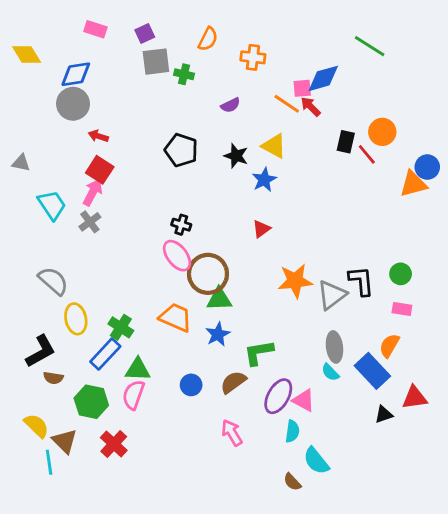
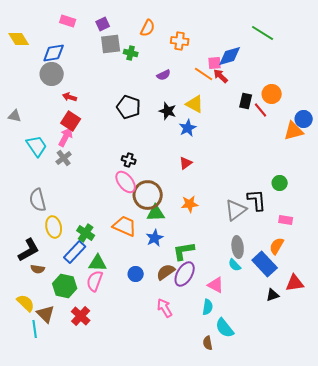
green circle: (401, 274) -> (280, 183), moved
gray semicircle: (53, 281) -> (38, 200), turned -145
orange star: (295, 281) -> (190, 204), moved, size x0.7
purple ellipse: (278, 396) -> (185, 274), moved
brown semicircle: (292, 482) -> (208, 343), turned 32

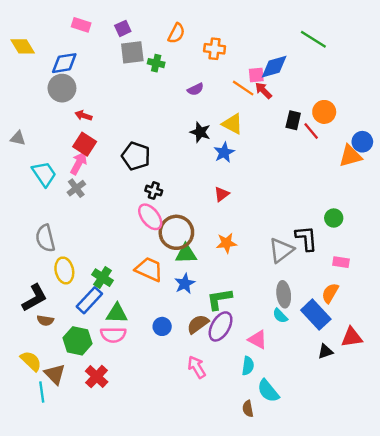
black pentagon: (129, 107) -> (136, 156), moved
pink semicircle: (95, 281) -> (113, 335), turned -110

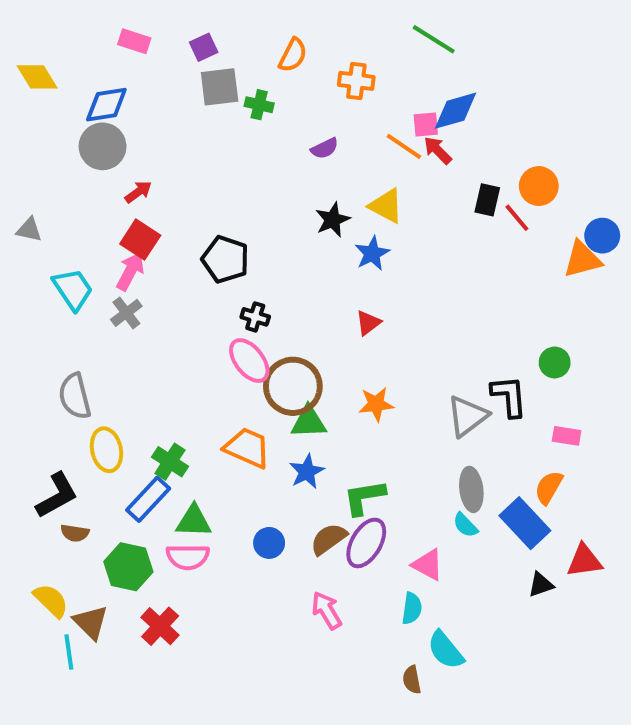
green line: (313, 39) -> (434, 39), moved
red arrow: (83, 115) -> (138, 192), turned 126
black star: (200, 132) -> (333, 220), turned 30

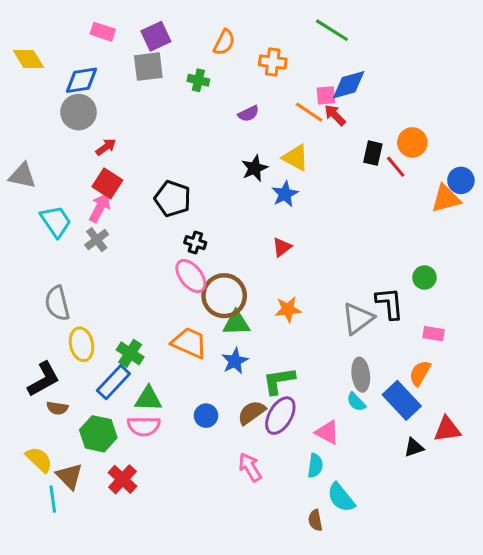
purple square: (204, 47) -> (156, 36), size x1.4
gray square: (220, 87) -> (148, 67), moved
gray triangle: (29, 230) -> (22, 176), size x1.4

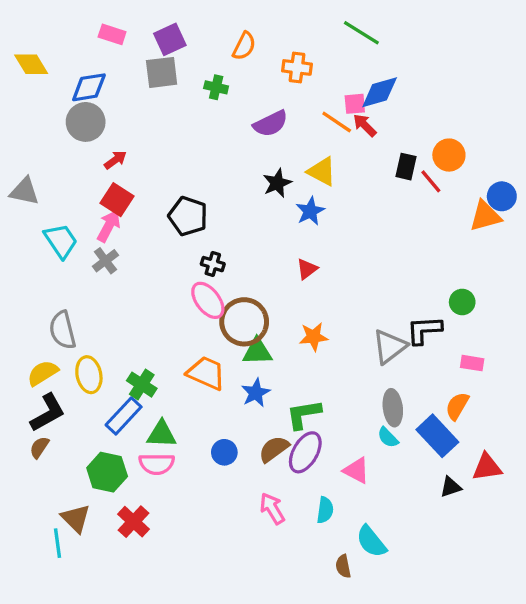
purple semicircle: (248, 114) -> (271, 124), size x1.5
black L-shape: (390, 303) -> (424, 330), turned -88
brown semicircle: (57, 408) -> (39, 447), moved, turned 115
yellow semicircle: (39, 460) -> (43, 373), moved, turned -76
cyan semicircle: (315, 466) -> (325, 510), moved

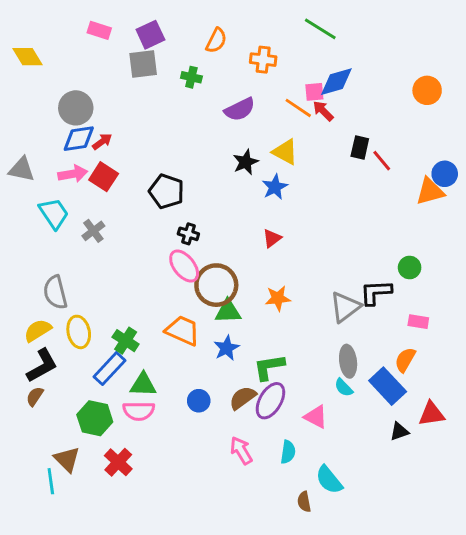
blue diamond: (89, 87) -> (79, 139), moved
orange circle: (449, 155) -> (427, 90), moved
pink arrow: (109, 226) -> (73, 174), moved, turned 52

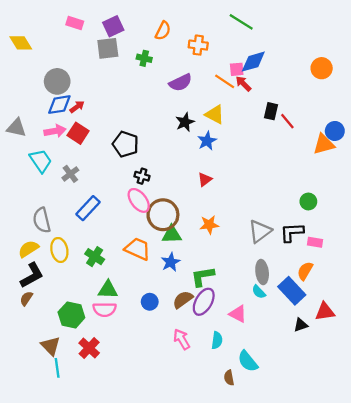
black L-shape: (376, 292) -> (292, 232), moved
blue rectangle: (109, 369) -> (88, 208), moved
cyan line: (51, 481) -> (57, 368), moved

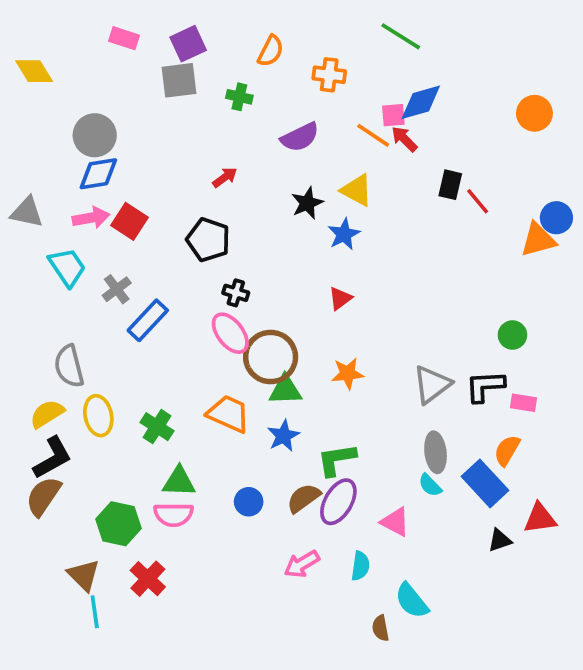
red arrow: (77, 107) -> (225, 177), moved
blue rectangle: (88, 208) -> (148, 320), moved
brown semicircle: (26, 298) -> (43, 496), size x1.6
pink arrow: (182, 339) -> (302, 564), turned -90

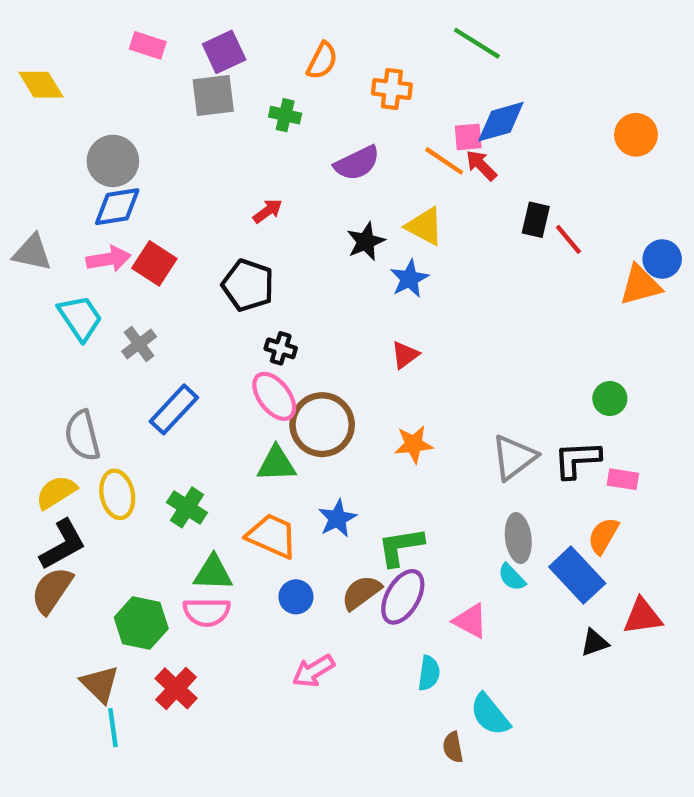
blue rectangle: (148, 320) -> (174, 409), moved
green triangle: (285, 390) -> (276, 464), moved
orange trapezoid: (228, 414) -> (272, 536), moved
pink arrow: (302, 564) -> (313, 671), moved

